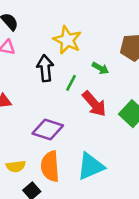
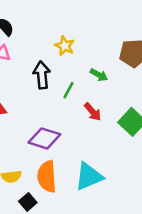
yellow star: (67, 40) -> (65, 46), size x0.7
red arrow: (94, 104) -> (93, 112), size x0.7

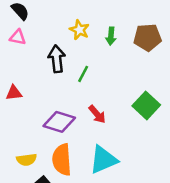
green arrow: (99, 75) -> (111, 36), moved, turned 66
red arrow: (93, 112) -> (97, 114), moved

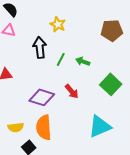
green arrow: (111, 36) -> (83, 61), moved, turned 104
cyan triangle: (103, 160) -> (100, 126), moved

